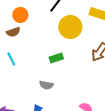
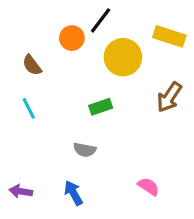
orange circle: (20, 15) -> (72, 38), moved
brown semicircle: (13, 32) -> (32, 65), turned 72

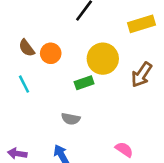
yellow rectangle: (169, 36) -> (142, 24), turned -35
orange circle: (72, 38) -> (51, 53), moved
yellow circle: (123, 57) -> (103, 59), moved

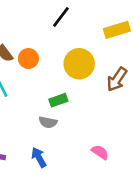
green rectangle: (84, 83) -> (58, 100), moved

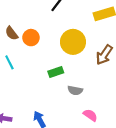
gray semicircle: (48, 122) -> (75, 90), moved

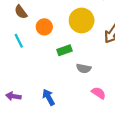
orange circle: (31, 38) -> (44, 27), moved

